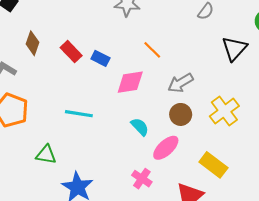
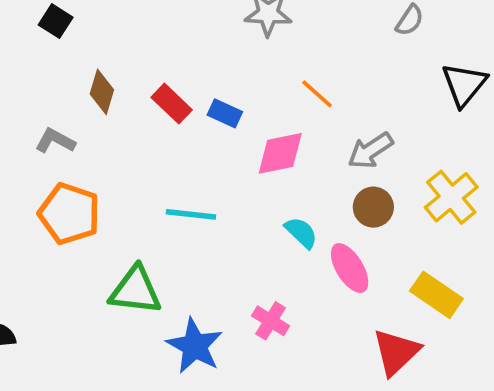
pink ellipse: (166, 148) -> (350, 268), turned -76
green triangle: (46, 155) -> (135, 290), size x1.4
pink cross: (142, 179) -> (271, 321), moved

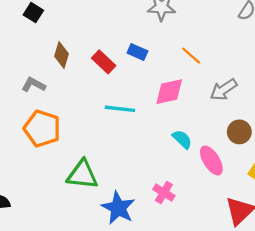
blue rectangle: (225, 113) -> (137, 52), moved
brown circle: (373, 207) -> (239, 132), moved
cyan line: (191, 214) -> (120, 109), moved

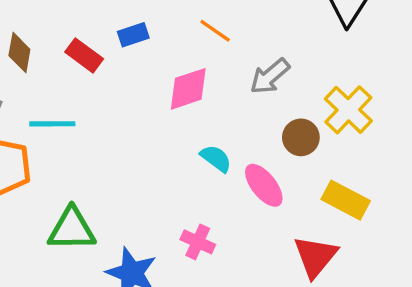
blue rectangle: (137, 52) -> (133, 35), turned -36
cyan line: (120, 109) -> (52, 124), moved

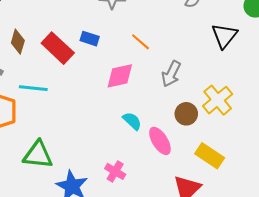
blue rectangle: (133, 35) -> (90, 39), turned 30
red rectangle: (84, 55) -> (58, 48), size x1.4
gray arrow: (270, 76) -> (171, 74), turned -30

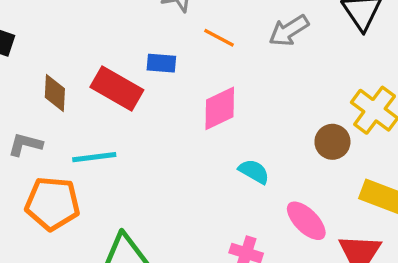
orange line: (140, 42) -> (219, 38), moved
gray arrow: (171, 74) -> (289, 31), moved, turned 45
pink ellipse: (160, 141) -> (306, 221), moved

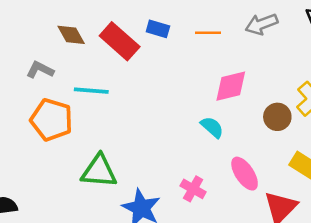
orange line: (219, 38) -> (208, 33), moved, turned -40
brown diamond: (55, 93) -> (71, 35), turned -44
pink diamond: (220, 108) -> (231, 86), moved

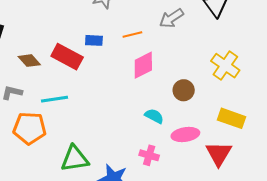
pink diamond: (231, 86) -> (143, 65), moved
brown circle: (277, 117) -> (184, 90), moved
cyan semicircle: (212, 127) -> (154, 116), moved
pink ellipse: (245, 174) -> (185, 134), turned -52

